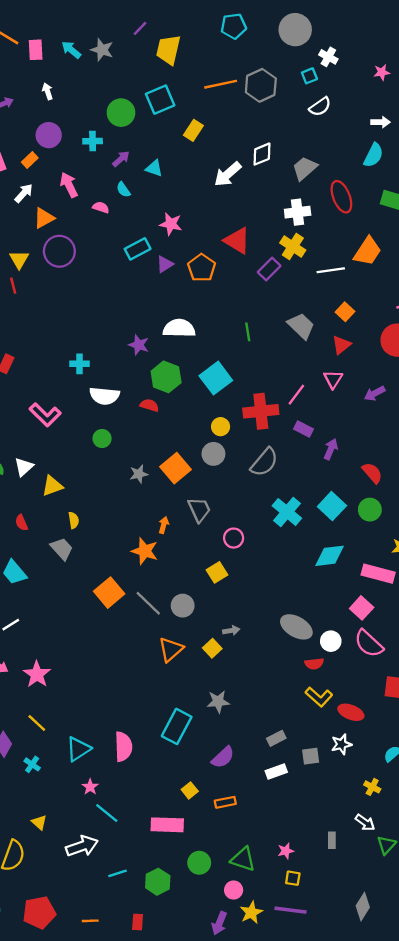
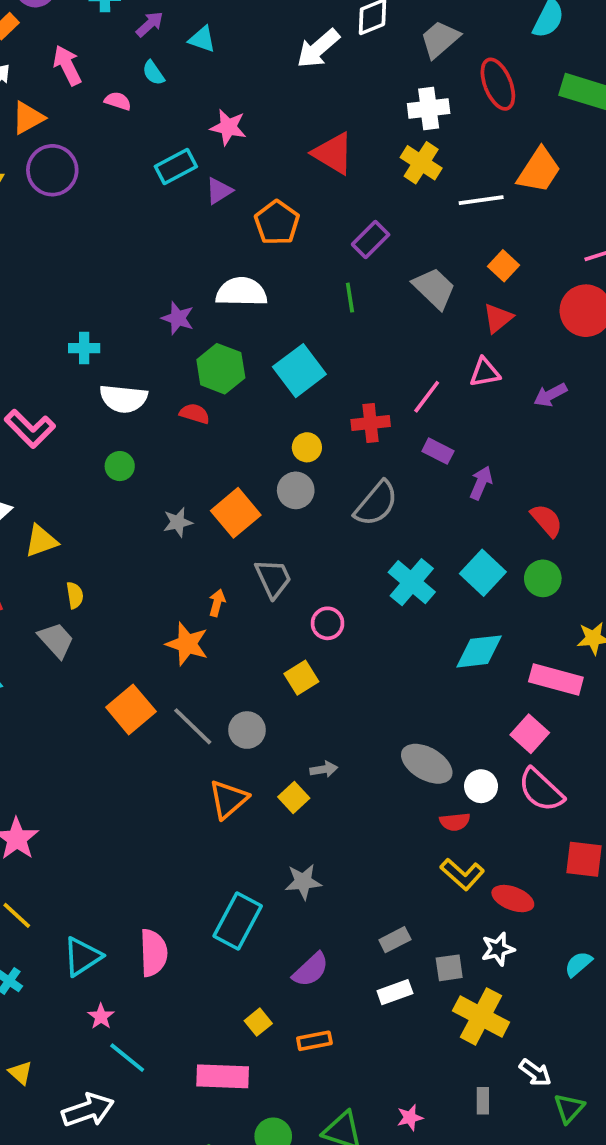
orange pentagon: (202, 268) -> (277, 223), moved
purple rectangle: (269, 269) -> (371, 240), moved
pink triangle: (333, 379) -> (485, 372), turned 48
red cross: (261, 411) -> (371, 423), size x0.7
yellow cross: (372, 787) -> (481, 1016), moved, size x2.0

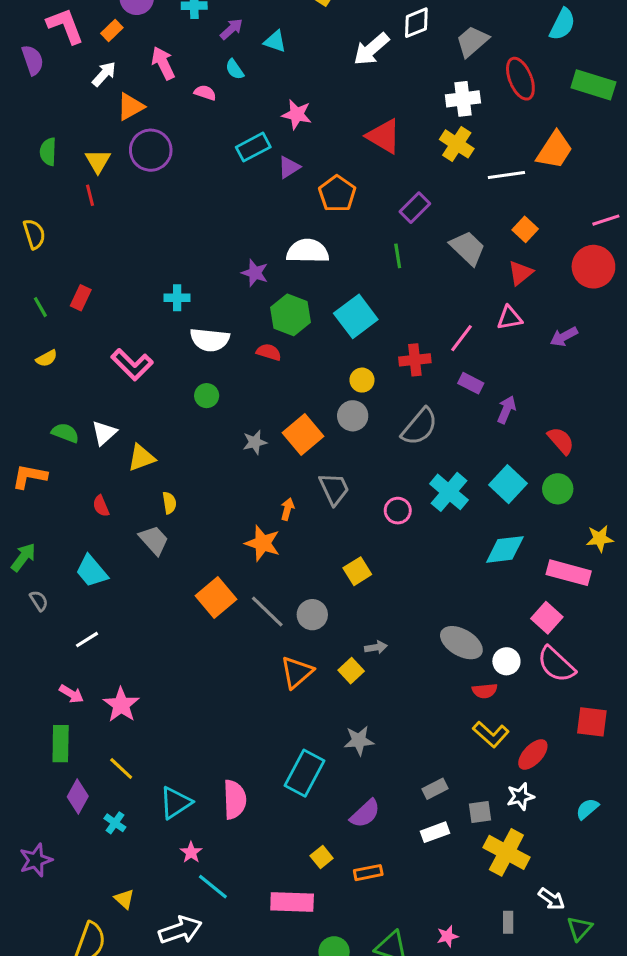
pink circle: (328, 623) -> (398, 511), moved
red ellipse: (513, 899) -> (533, 754), turned -68

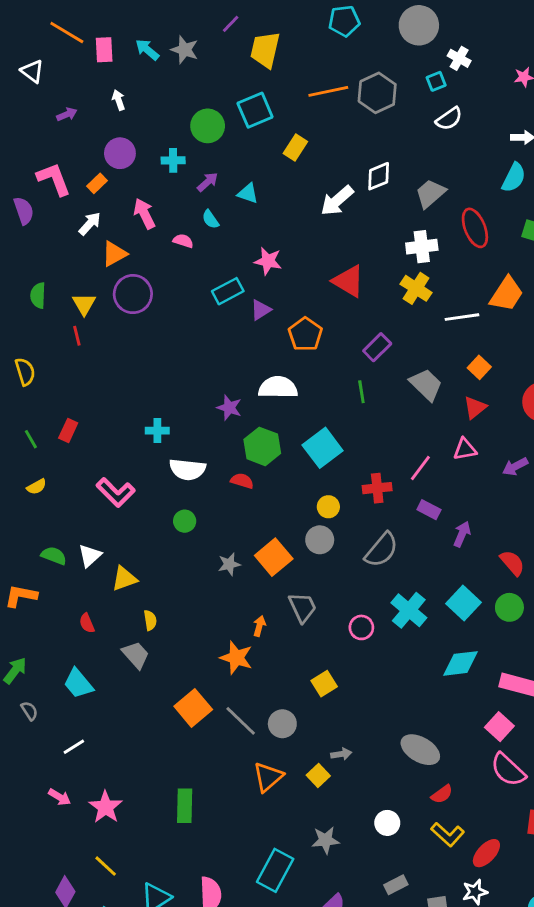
white circle: (506, 661) -> (387, 823), moved
red semicircle: (485, 691) -> (442, 794), turned -30
green rectangle: (61, 744) -> (185, 806), moved

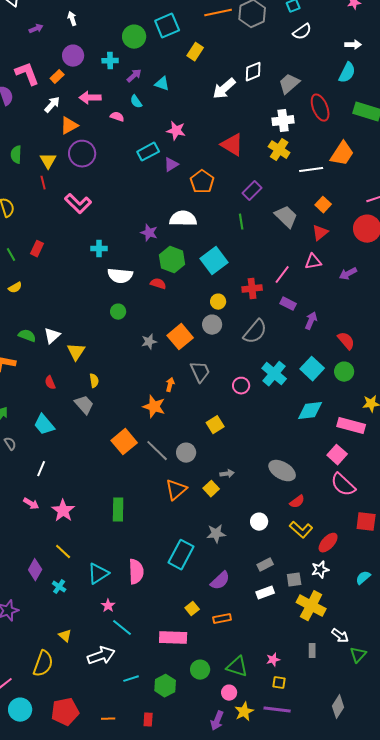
pink arrow: (144, 214) -> (90, 98), turned -65
pink L-shape: (116, 492) -> (78, 204), moved
yellow triangle: (124, 579) -> (76, 352), turned -36
white line: (74, 747) -> (41, 469), turned -35

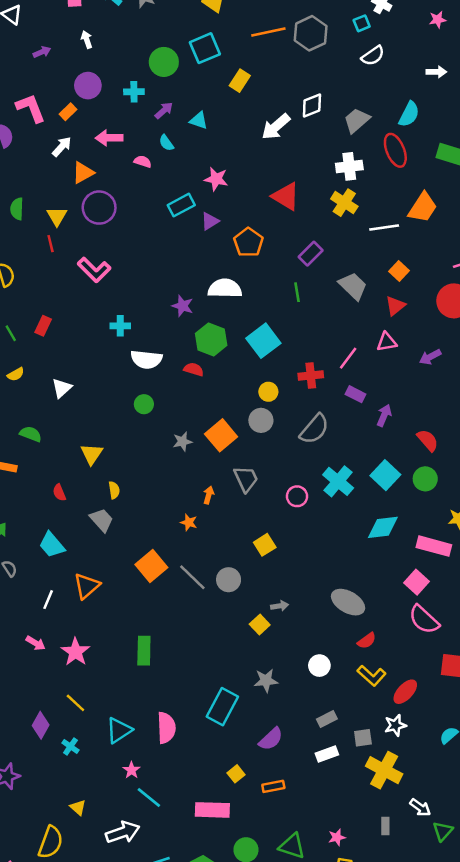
cyan semicircle: (347, 73) -> (409, 114), moved
white triangle: (52, 336) -> (62, 388), moved
orange star: (154, 407) -> (189, 522), size x0.6
orange triangle: (176, 490) -> (87, 586), moved

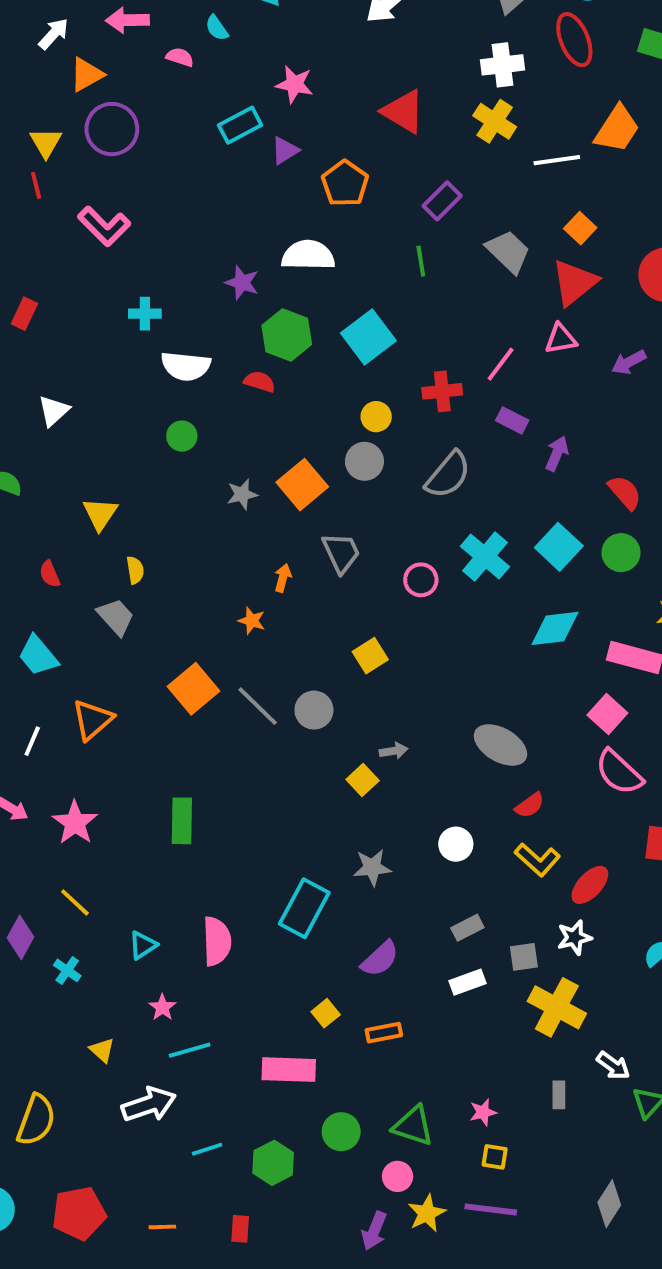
red triangle: (395, 306) -> (574, 283), size x1.5
cyan triangle: (119, 730) -> (143, 945), size x0.7
cyan line: (149, 797) -> (190, 1050), turned -55
yellow triangle: (78, 807) -> (102, 1050), moved

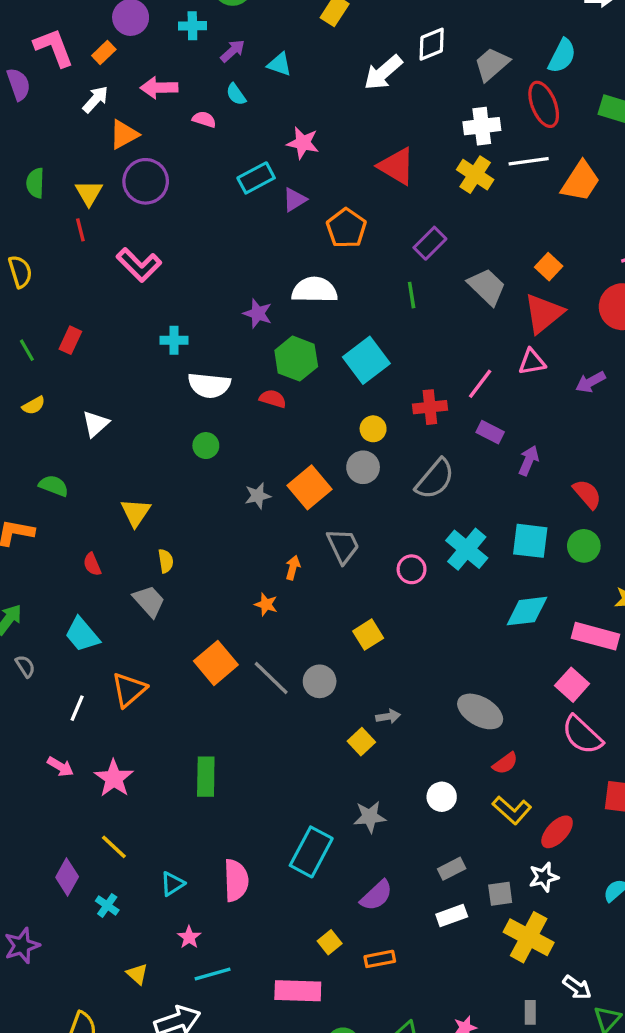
white line: (557, 160) -> (529, 161), moved
cyan square: (559, 547) -> (530, 541), turned -36

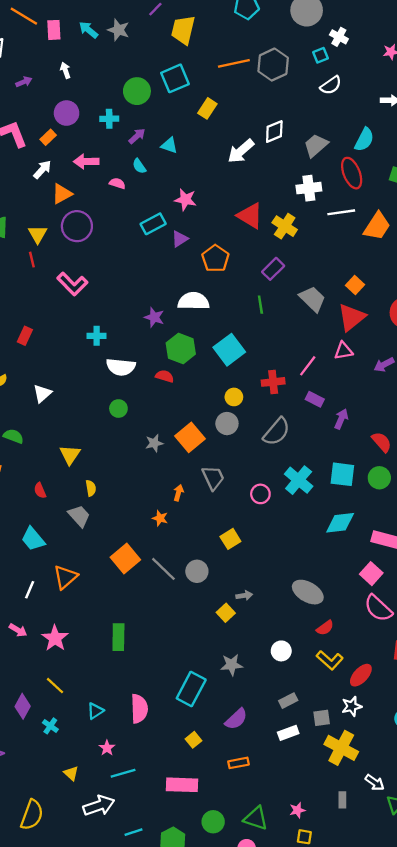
yellow cross: (475, 175) -> (285, 226), moved
yellow square: (330, 942) -> (193, 740), moved

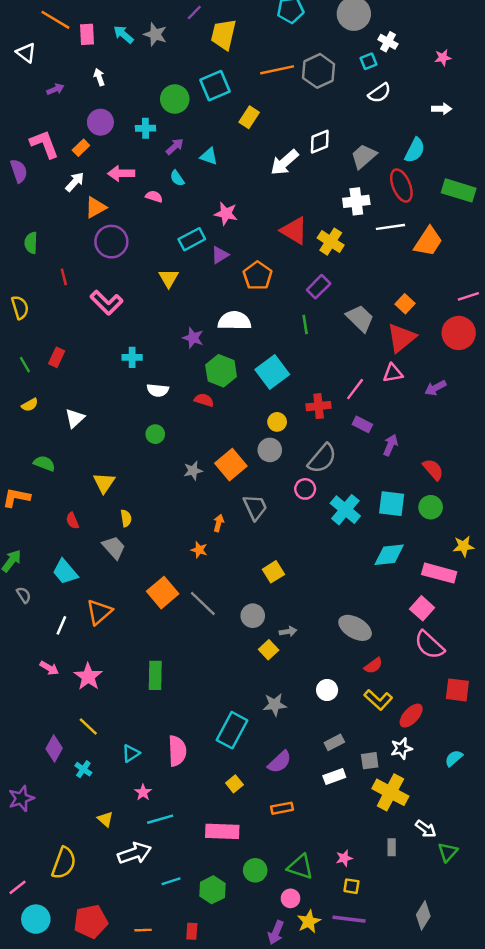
yellow triangle: (38, 234) -> (169, 278), moved
white semicircle: (121, 367) -> (158, 390), size x0.7
pink circle: (260, 494) -> (305, 489), moved
gray circle: (197, 571) -> (253, 616), moved

